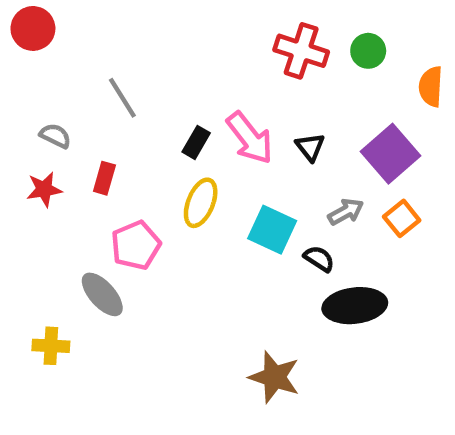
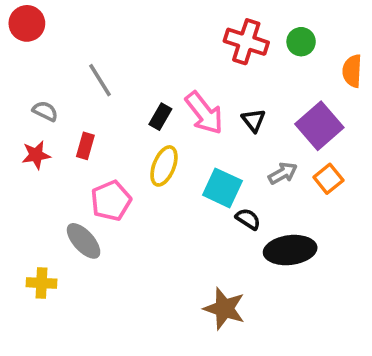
black semicircle: (319, 259) -> (248, 219), moved

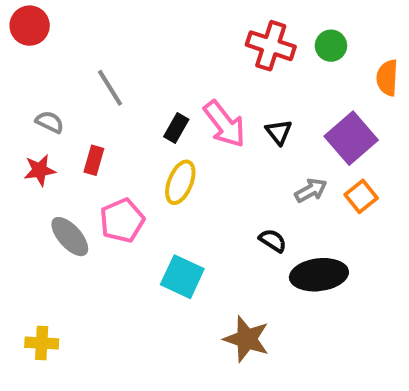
cyan square: (222, 188) -> (182, 277), moved
gray ellipse: (84, 241) -> (70, 237), moved
yellow cross: (42, 283) -> (42, 343), moved

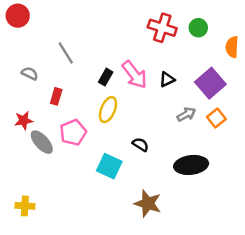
black triangle: (279, 132) -> (167, 79), turned 42
red star: (40, 170) -> (24, 120), moved
black semicircle: (273, 241) -> (141, 144), moved

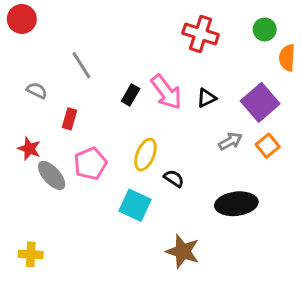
green circle: (198, 28) -> (265, 29), moved
yellow ellipse: (108, 110) -> (145, 155), moved
red star: (24, 120) -> (29, 149), turned 30

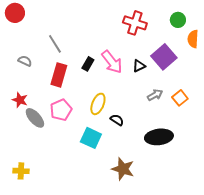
purple square: (260, 102) -> (164, 57), moved
red rectangle: (69, 119) -> (59, 75), moved, size x1.6

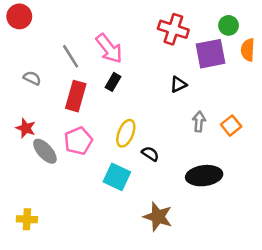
purple square: (164, 57) -> (211, 54), moved, turned 30
pink arrow: (112, 62) -> (109, 49), moved
gray arrow: (155, 95) -> (199, 122), turned -56

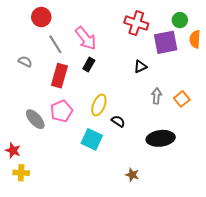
red circle: (19, 16) -> (41, 17), moved
red star: (26, 128) -> (13, 150), moved
brown star: (158, 217) -> (132, 175), moved, size x0.6

